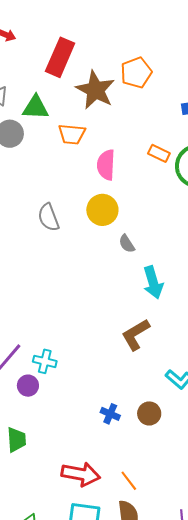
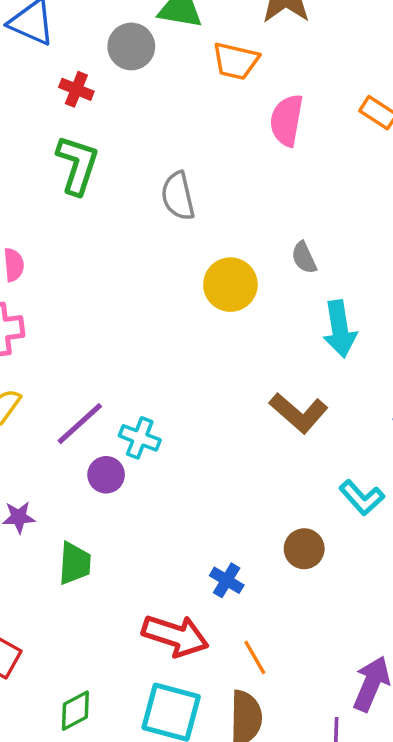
yellow circle: (102, 210) -> (230, 285), moved
brown L-shape: (136, 335) -> (299, 413), turned -116
blue cross: (110, 414) -> (227, 580), moved

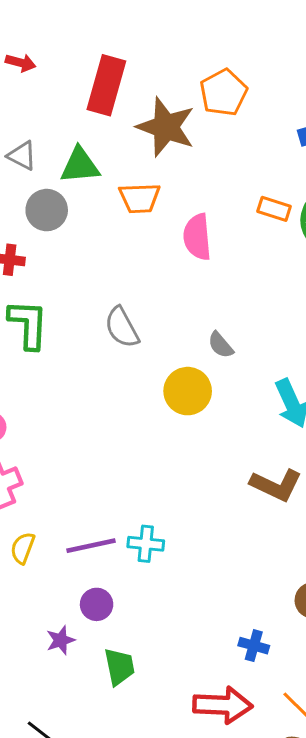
gray semicircle: (304, 258) -> (221, 345), moved
purple line: (80, 424) -> (91, 546), turned 45
purple circle: (106, 475) -> (97, 604), moved

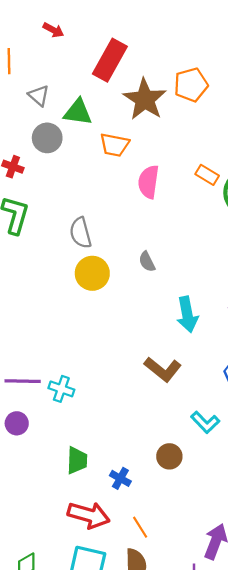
yellow circle: (188, 391) -> (92, 273), moved
green trapezoid: (119, 667) -> (77, 460), moved

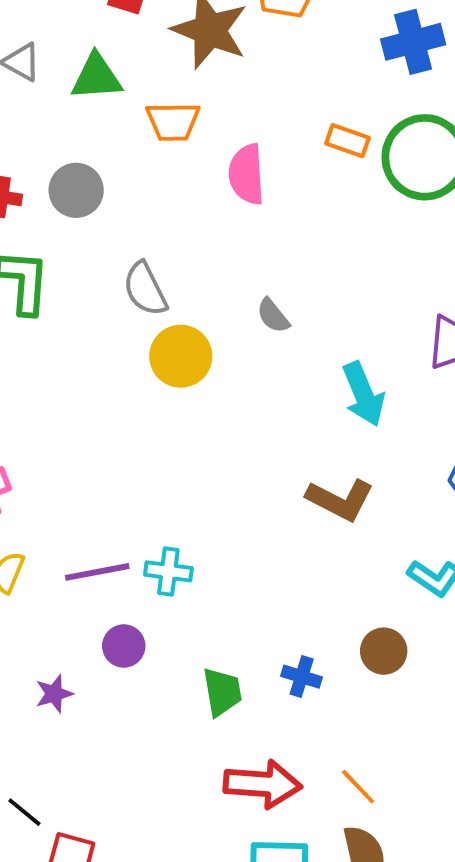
gray circle: (47, 138) -> (76, 190), moved
purple circle: (17, 423) -> (124, 646), moved
blue cross: (120, 478) -> (302, 677), moved

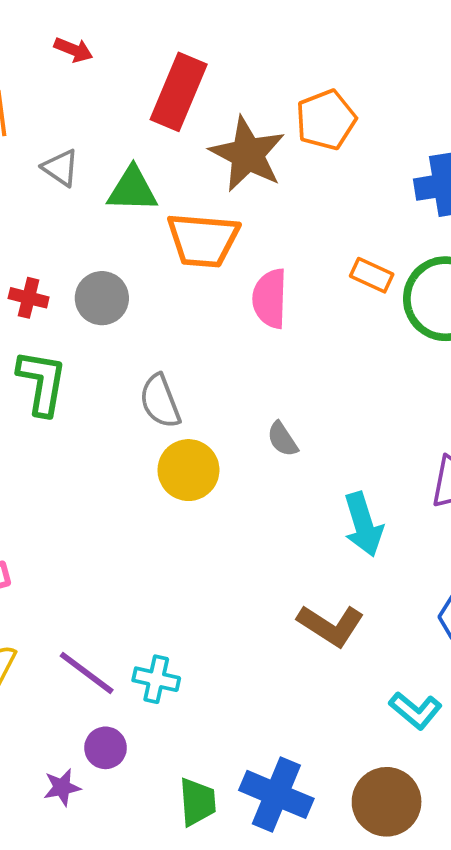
orange trapezoid: (173, 122) -> (203, 240), size x1.4
purple line: (97, 572) -> (87, 673), turned 42
brown circle: (384, 651) -> (387, 802), moved, size x1.5
blue cross: (302, 677) -> (276, 794), size x1.8
purple star: (54, 694) -> (62, 787), moved

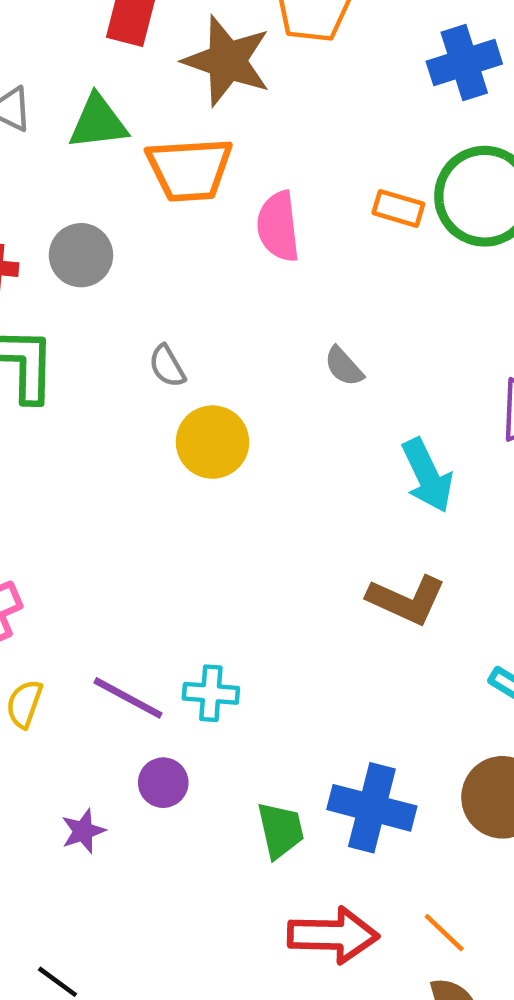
orange rectangle: (372, 275) -> (398, 208), moved
gray semicircle: (160, 401) -> (167, 366), size x0.7
gray semicircle: (282, 439) -> (344, 366), moved
purple star: (62, 787) -> (83, 831), moved

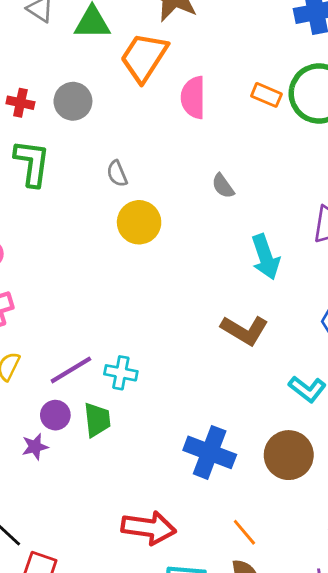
orange trapezoid: (190, 169) -> (144, 57), turned 120
purple line: (128, 698) -> (71, 370), turned -66
purple circle: (163, 783) -> (55, 415), moved
green trapezoid: (280, 830) -> (97, 420), moved
red arrow: (333, 935) -> (149, 528), moved

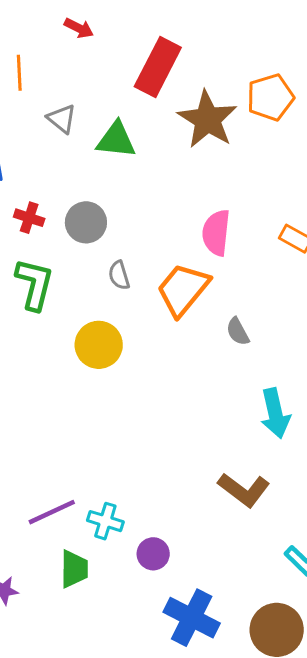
orange trapezoid: (144, 57) -> (183, 289), moved
gray semicircle: (117, 174) -> (119, 275), moved
yellow circle: (139, 222) -> (99, 345), moved
purple circle: (55, 415) -> (153, 554), moved

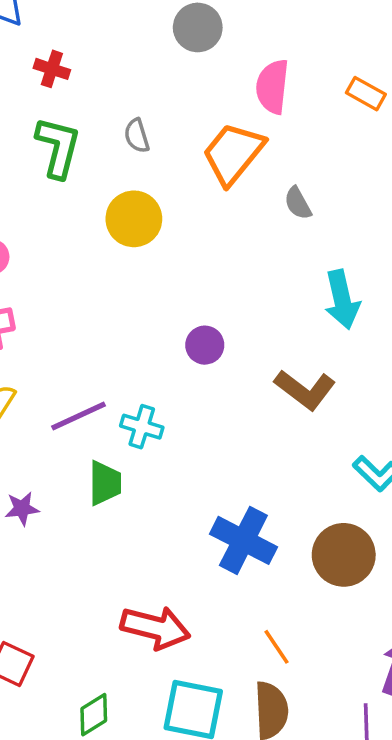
gray circle: (86, 222) -> (198, 27), moved
gray semicircle: (119, 275) -> (137, 136), moved
purple circle: (153, 554) -> (205, 345), moved

